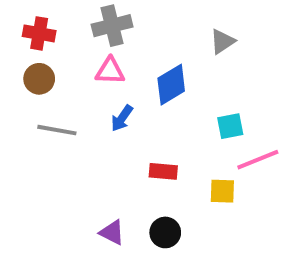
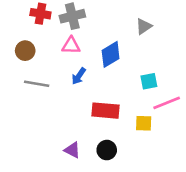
red cross: (39, 33) -> (40, 14), moved
red rectangle: (163, 171) -> (105, 111), size x1.5

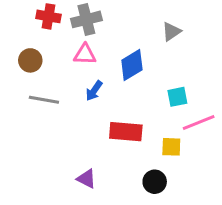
black circle: (107, 150) -> (155, 182), moved

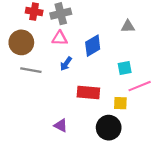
gray triangle: (171, 32) -> (128, 26), moved, turned 32
brown circle: (30, 60) -> (21, 42), size x1.5
black circle: (155, 182) -> (109, 128), size x1.5

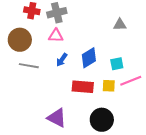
blue diamond: (93, 46) -> (89, 58), moved
yellow square: (120, 103) -> (109, 86), moved
purple triangle: (61, 126) -> (57, 118), size x1.5

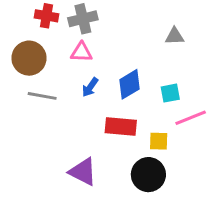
yellow square: (109, 86) -> (159, 141), moved

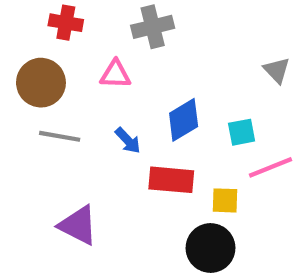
gray cross: (83, 19) -> (153, 27), moved
gray triangle: (175, 36) -> (277, 70), moved, turned 48
blue arrow: (90, 87) -> (128, 140), moved, turned -78
purple triangle: (83, 172) -> (78, 225), moved

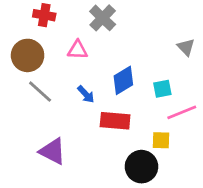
gray cross: (153, 27) -> (103, 18), turned -32
gray line: (60, 136) -> (40, 92), turned 32
yellow square: (225, 200) -> (161, 140), moved

